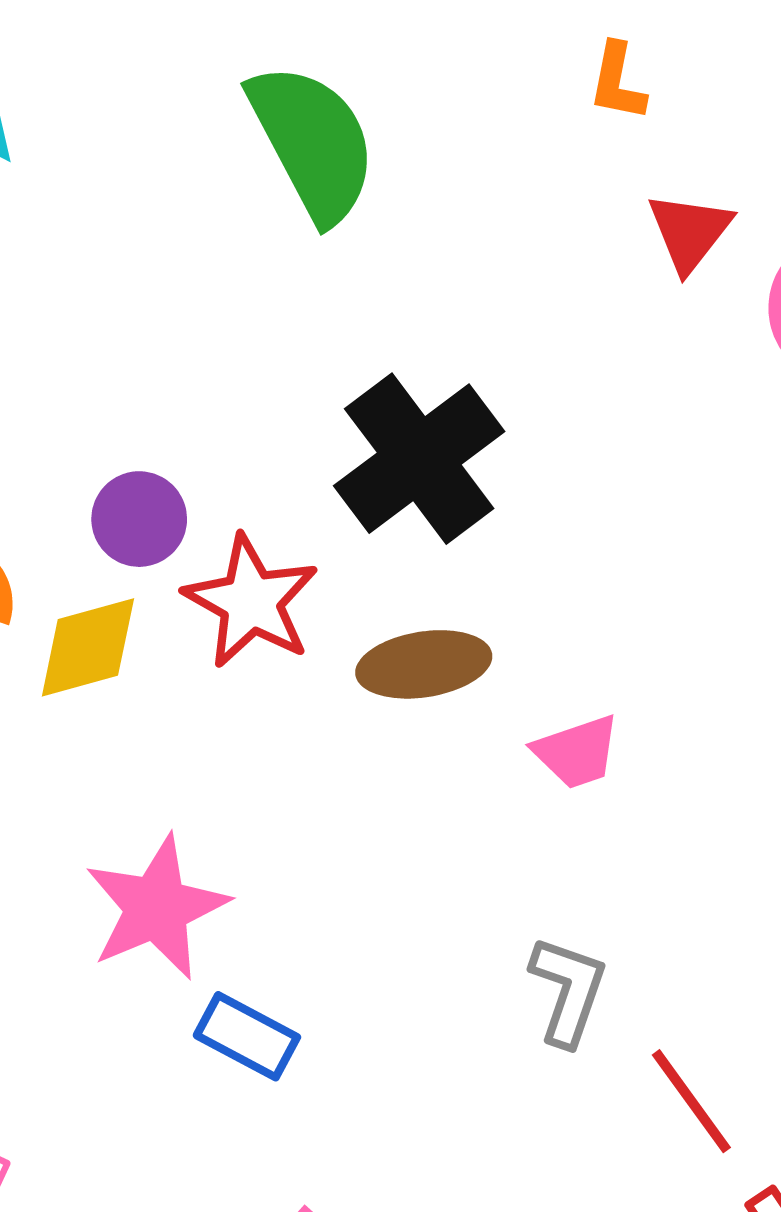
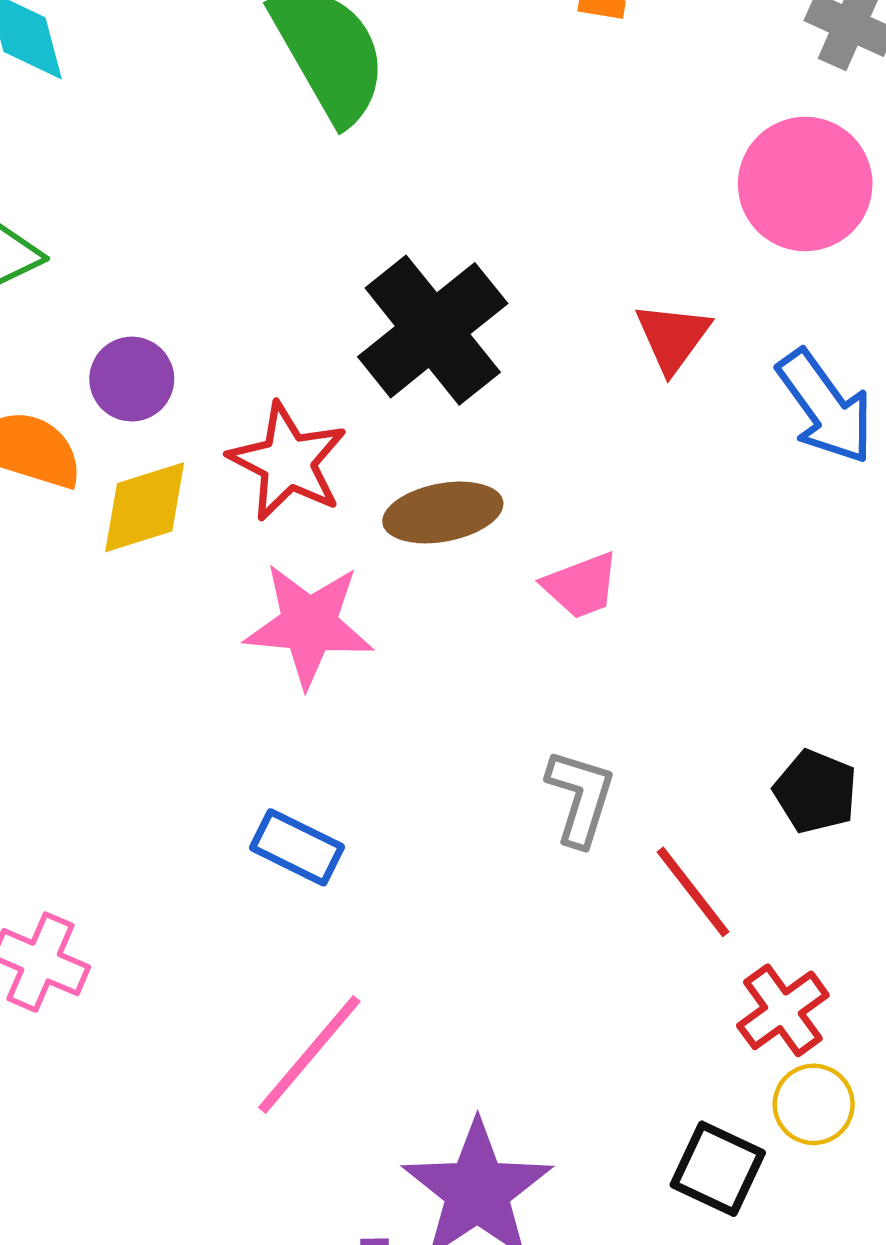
red triangle: (690, 232) -> (673, 337), moved
purple circle: (139, 519) -> (132, 379), moved
pink star: (157, 908) -> (309, 625), moved, turned 30

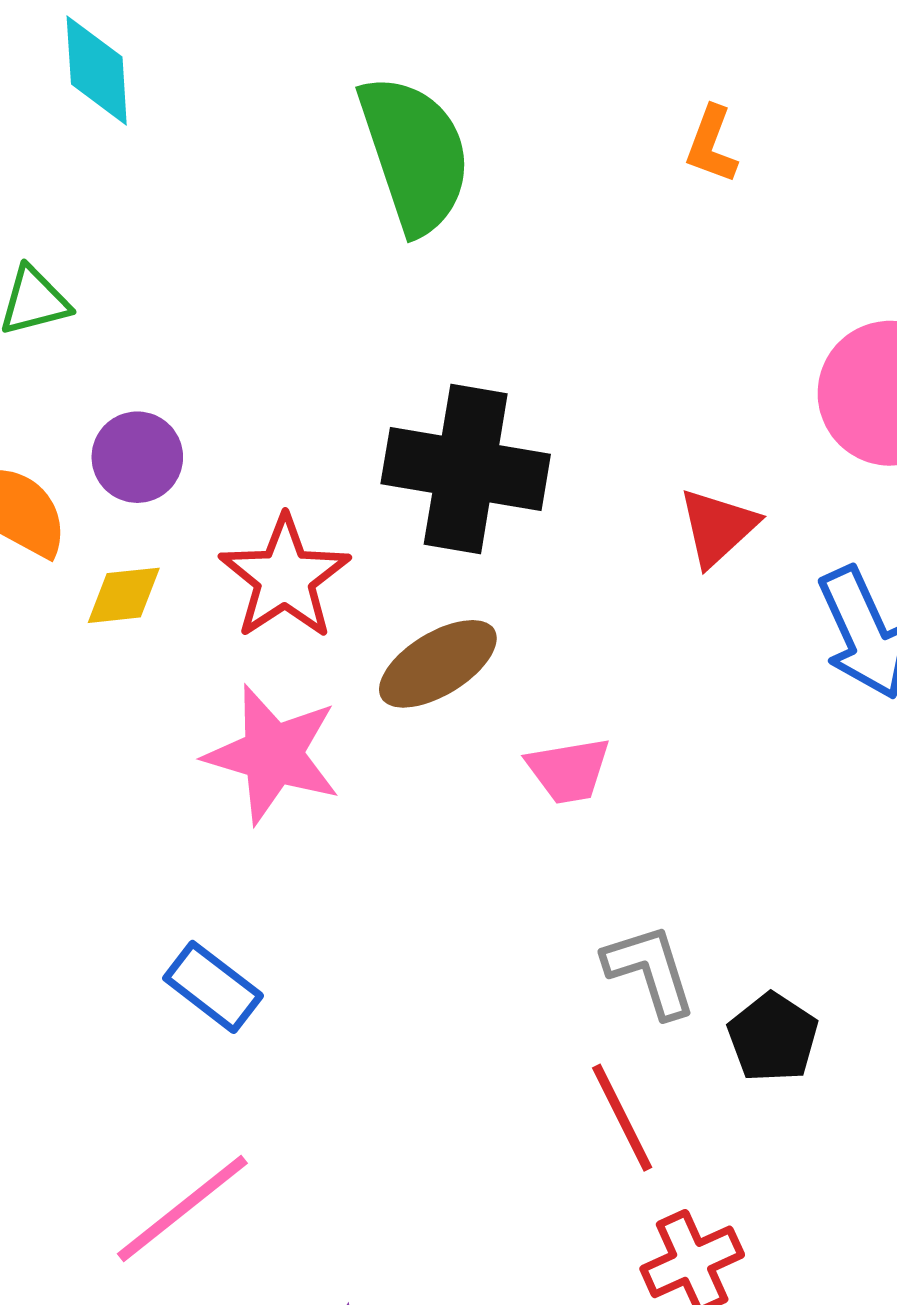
black cross: (433, 330) -> (466, 469), turned 37
yellow diamond: (145, 507) -> (124, 595), size x0.7
brown ellipse: (443, 512) -> (438, 664), turned -32
gray L-shape: (580, 798) -> (650, 971), moved, turned -46

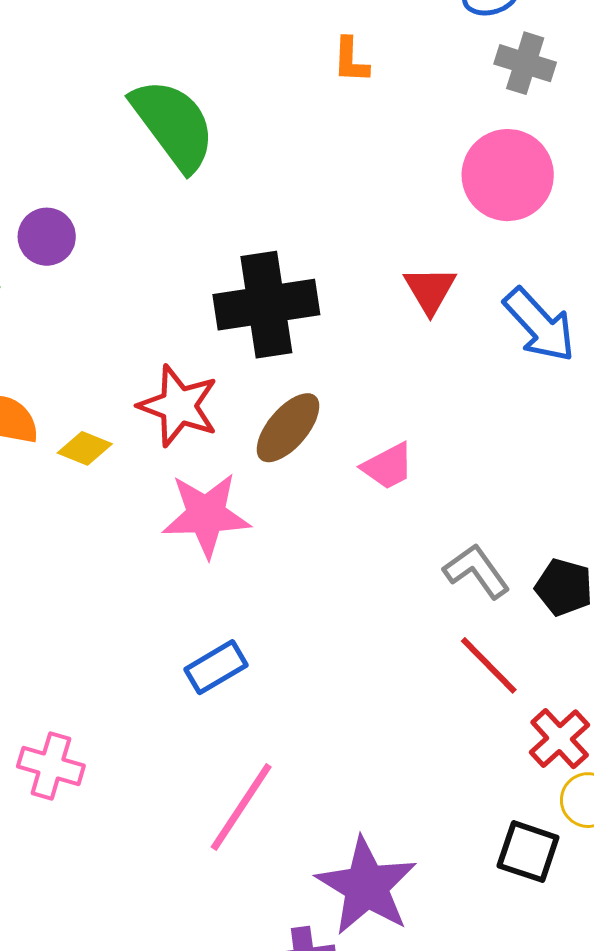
purple circle: (137, 457) -> (47, 237), moved
yellow diamond: (124, 595) -> (85, 448), turned 46
blue rectangle: (213, 987) -> (216, 667), turned -50

